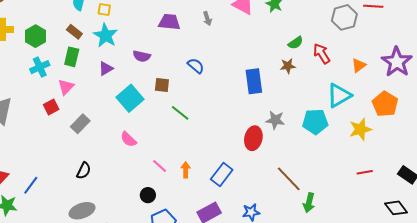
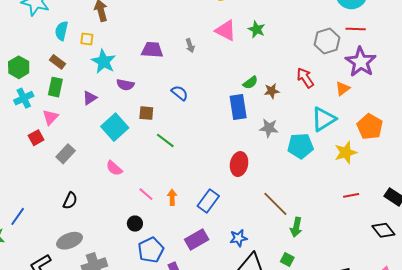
cyan star: (105, 35) -> (104, 61), moved
green semicircle: (296, 43) -> (250, 83), moved
purple star: (397, 62) -> (361, 62), moved
gray star: (275, 120) -> (269, 128), moved

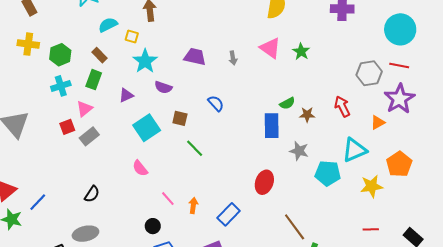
cyan semicircle: (62, 31) -> (108, 25), turned 42
gray rectangle: (66, 154) -> (89, 136), moved

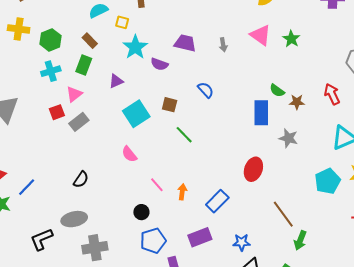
purple semicircle: (163, 87) -> (159, 64), moved
green semicircle: (287, 103) -> (277, 90), turned 63
cyan pentagon: (328, 173) -> (328, 181), moved, turned -30

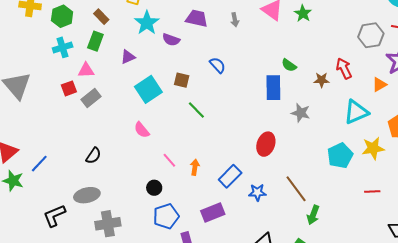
pink triangle: (74, 94) -> (86, 70), turned 36
brown star: (297, 102) -> (322, 80), moved
blue star: (242, 242) -> (257, 192), moved

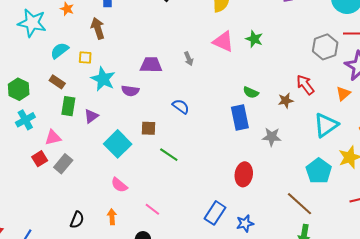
green rectangle: (95, 41) -> (68, 106), moved
orange arrow: (195, 167) -> (112, 217), moved
brown line: (296, 189) -> (299, 204), moved

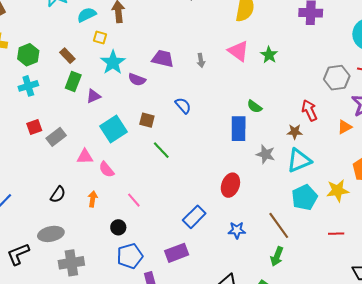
cyan semicircle: (60, 51) -> (87, 15), moved
brown star: (286, 100) -> (295, 132), moved
cyan triangle: (326, 125) -> (299, 160), moved
pink triangle: (53, 138) -> (85, 157), moved
blue star: (245, 223) -> (237, 230), moved

